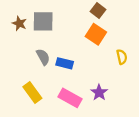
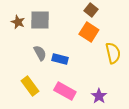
yellow semicircle: (122, 57) -> (113, 53), size x1.5
purple star: (99, 92) -> (99, 96), moved

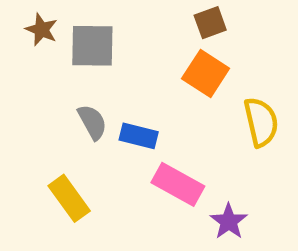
brown square: (91, 10) -> (210, 23), turned 32
brown star: (18, 22) -> (41, 30), moved
pink rectangle: (65, 91) -> (178, 184), moved

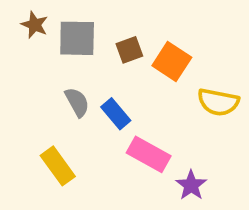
brown square: (210, 23) -> (129, 50), moved
yellow semicircle: (261, 122) -> (218, 102), turned 114
blue rectangle: (139, 136) -> (116, 114), turned 36

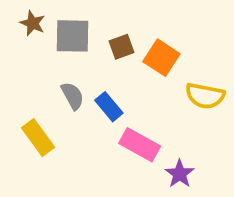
yellow rectangle: (58, 166) -> (38, 138), moved

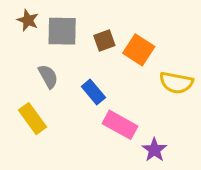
gray semicircle: (73, 96) -> (48, 76), moved

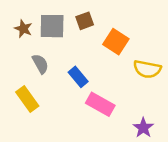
brown star: (28, 20) -> (23, 29), moved
brown square: (104, 40) -> (85, 21), moved
purple star: (154, 150) -> (143, 128), moved

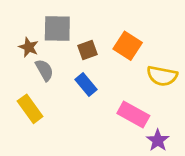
brown square: (85, 21) -> (87, 50), moved
brown star: (23, 29) -> (29, 47), moved
pink rectangle: (100, 104) -> (133, 115), moved

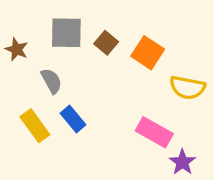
brown star: (29, 47) -> (17, 49), moved
brown square: (87, 50) -> (106, 43), moved, turned -30
blue rectangle: (86, 84) -> (73, 119), moved

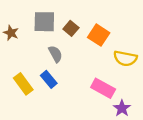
gray semicircle: (51, 81) -> (55, 54), moved

